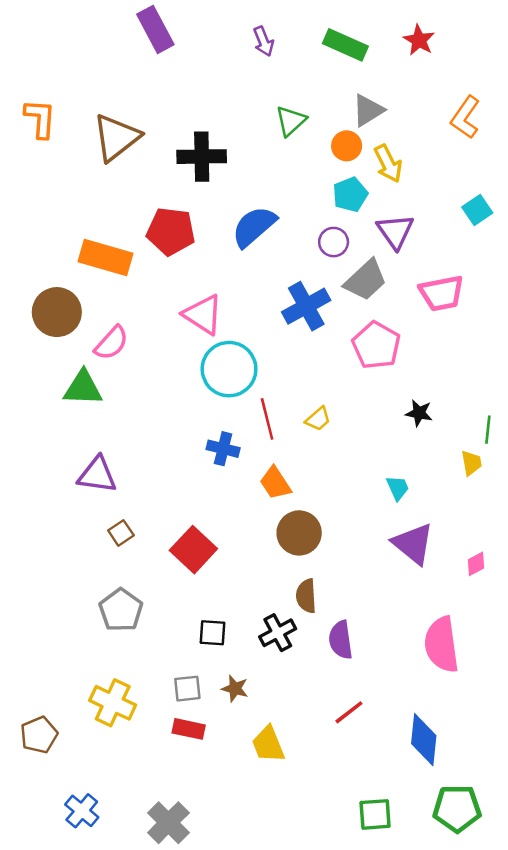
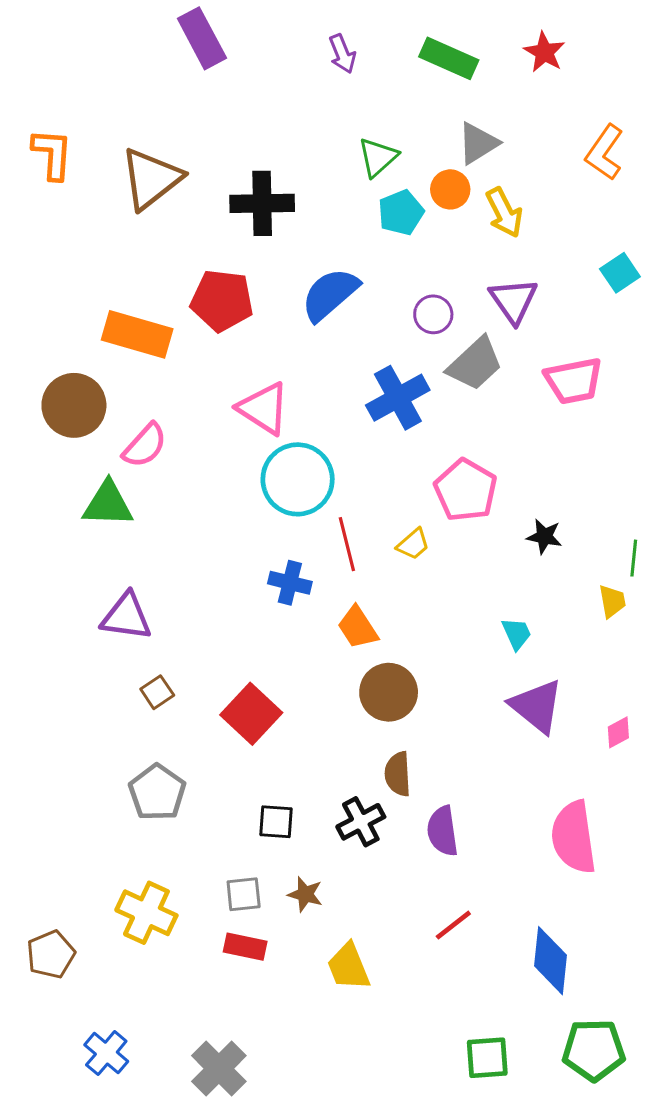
cyan pentagon: (350, 195) -> (401, 213), moved
pink pentagon: (376, 345) -> (466, 490), moved

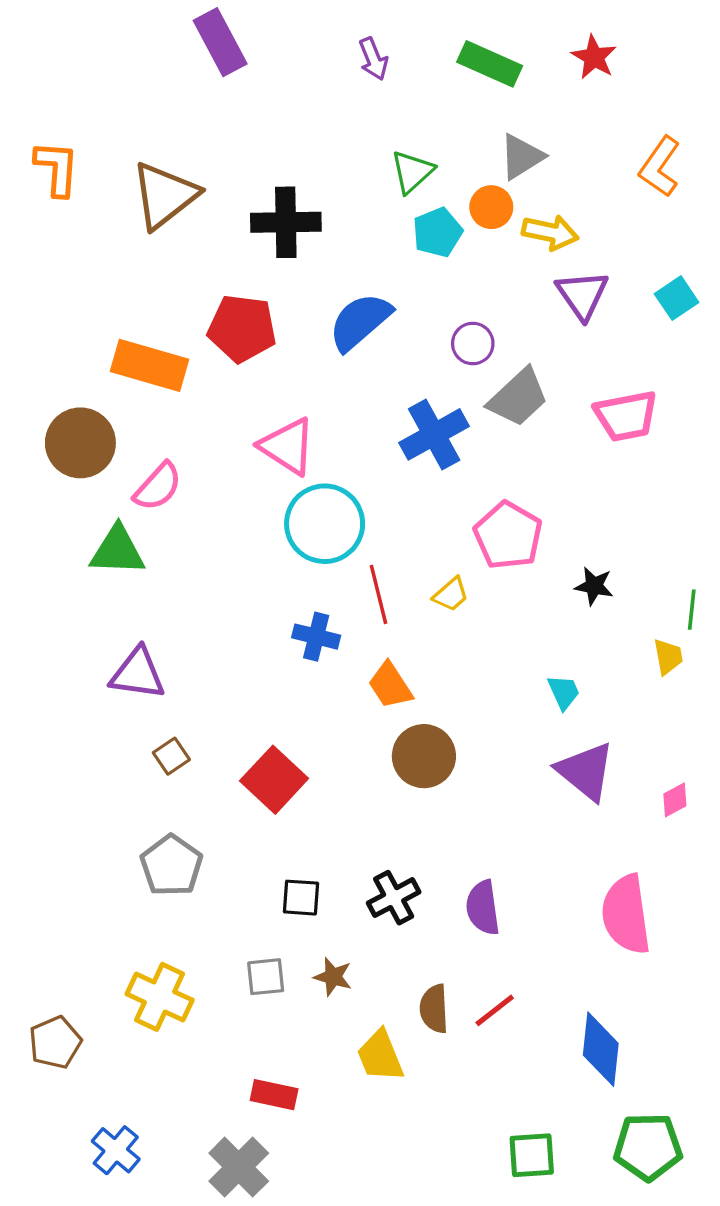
yellow arrow: (504, 213) -> (550, 232), turned -51
purple triangle: (513, 300) -> (582, 295), moved
brown semicircle: (398, 774) -> (434, 1009), moved
red rectangle: (245, 947) -> (274, 1095), moved

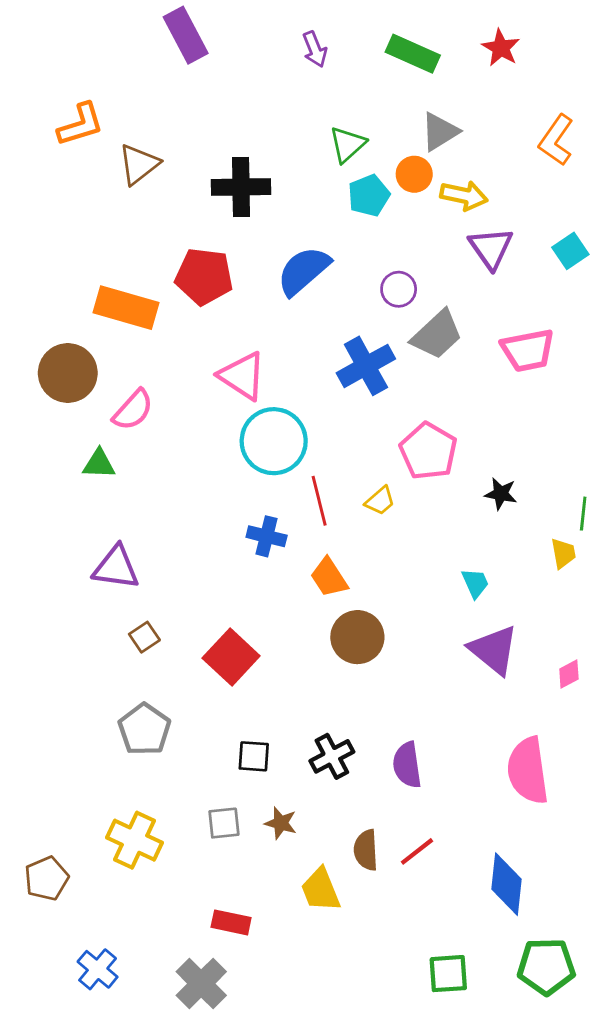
orange L-shape: (57, 168) -> (81, 125), moved, turned 69
brown triangle: (165, 195) -> (139, 164), size x0.7
green triangle: (117, 551) -> (99, 464), size x0.7

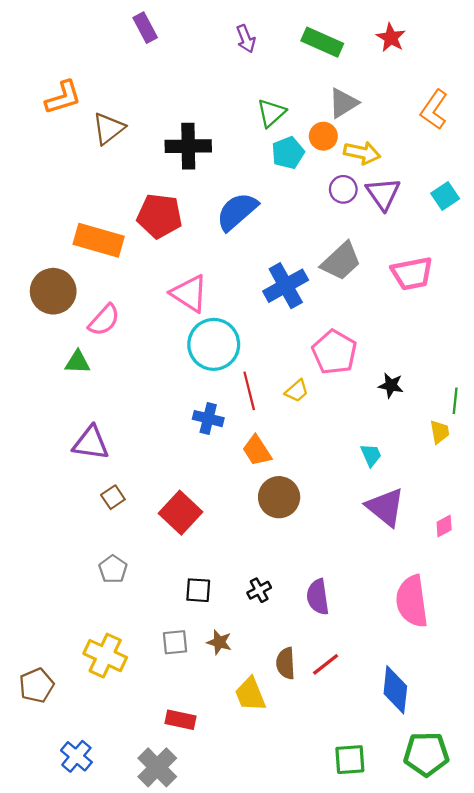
purple rectangle: (186, 35) -> (145, 28), size x0.7
purple circle: (399, 289) -> (343, 189), moved
gray pentagon: (144, 729) -> (113, 569), size x0.7
black cross: (332, 756) -> (259, 590), size x0.7

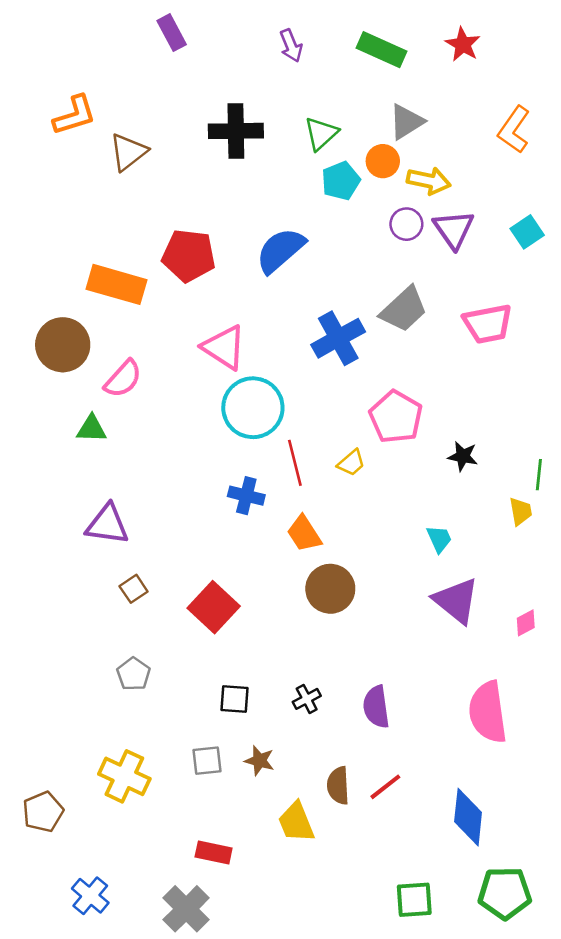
black cross: (188, 146) -> (236, 131), moved

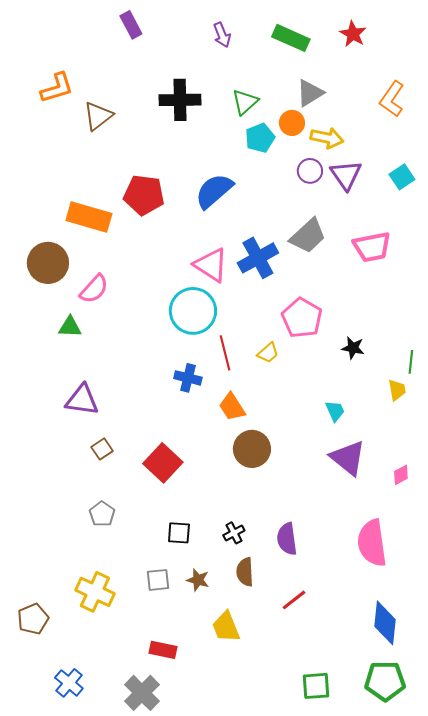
pink triangle: (224, 347) -> (211, 265), moved
brown semicircle: (338, 786) -> (245, 572), moved
blue diamond: (468, 817) -> (385, 623), moved

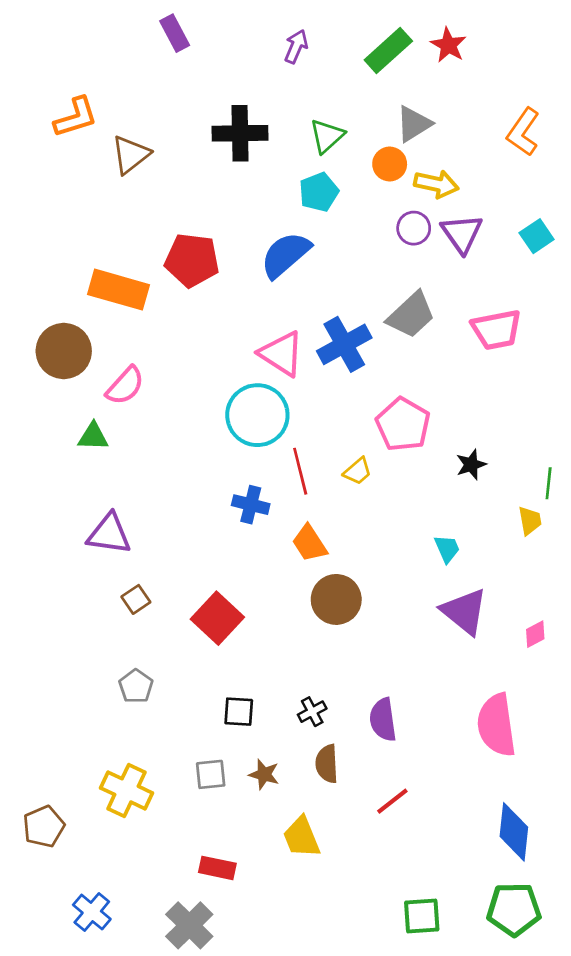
red star: (353, 34) -> (448, 45), moved
purple arrow: (222, 35) -> (296, 46), turned -135
green rectangle: (291, 38) -> (388, 50), turned -66
cyan pentagon: (260, 138) -> (319, 192), moved
black star: (353, 348) -> (471, 465), turned -30

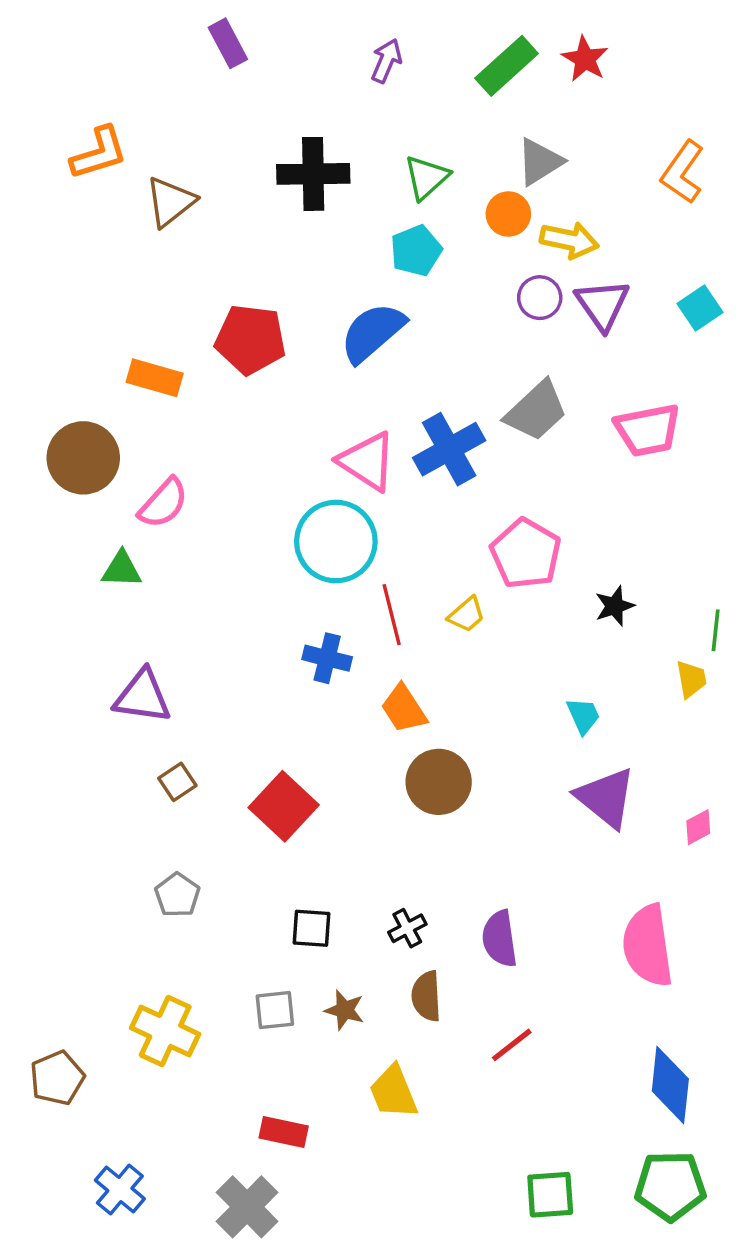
orange rectangle: (118, 290) -> (155, 378), size x0.7

